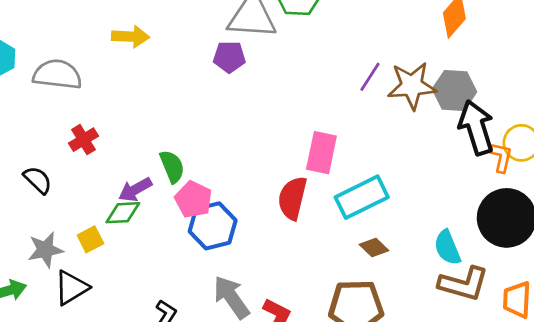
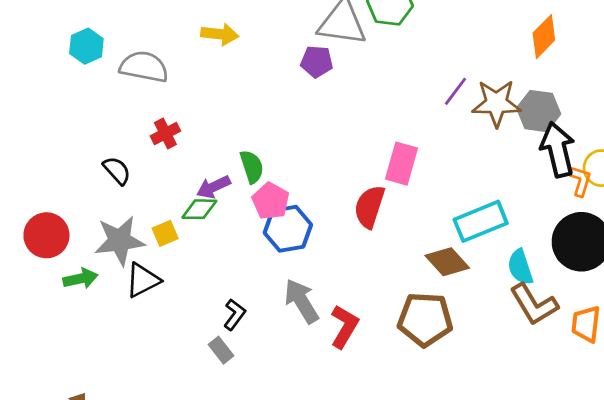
cyan rectangle: (362, 197) -> (481, 221), moved
brown diamond: (374, 247) -> (447, 262), size x1.5
gray star: (45, 250) -> (120, 241), size x1.4
brown L-shape: (464, 284) -> (534, 304), turned 39

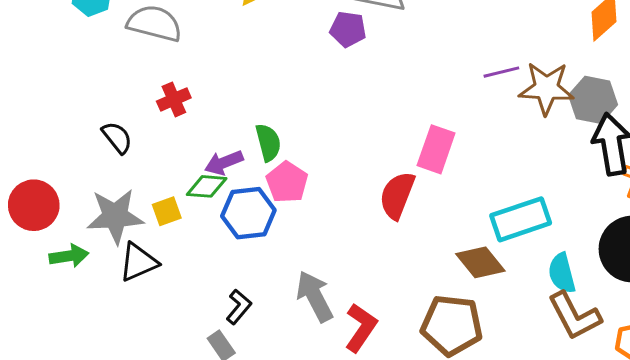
purple line: (455, 91) -> (501, 72), turned 36
blue hexagon: (288, 229) -> (248, 213), moved

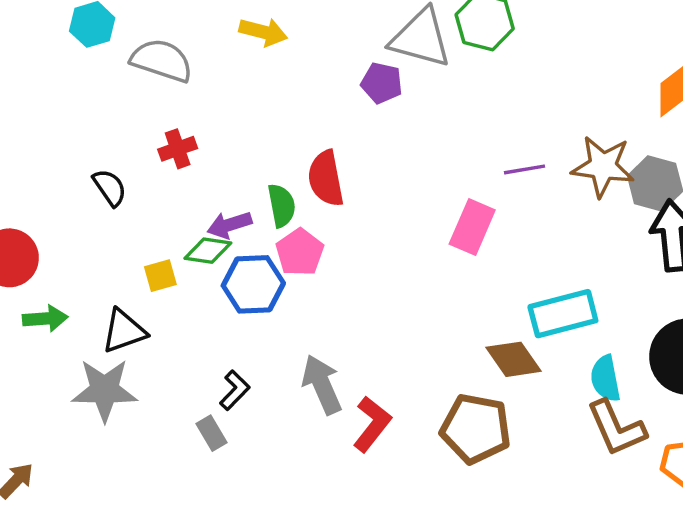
purple line: (501, 72) -> (525, 169), moved
red semicircle: (397, 195) -> (326, 178), moved, turned -36
gray star: (115, 216) -> (104, 390), moved

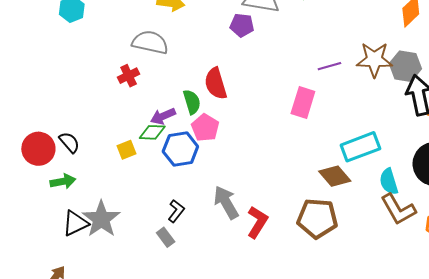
gray semicircle: (162, 60) -> (150, 42), moved
black semicircle: (110, 187) -> (69, 142), moved
black triangle: (124, 331) -> (75, 223), moved
gray star: (104, 390) -> (101, 219), turned -30

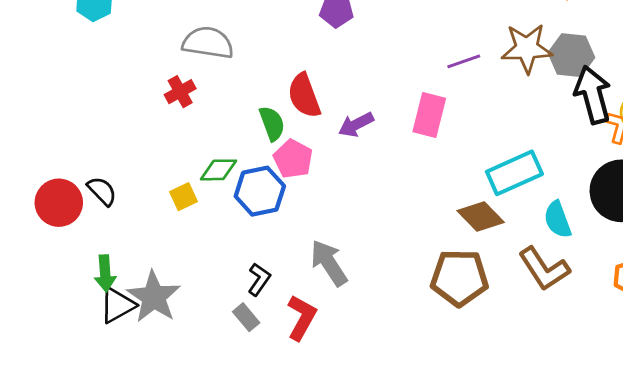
purple arrow: (163, 116) -> (356, 125), moved
green arrow: (63, 181) -> (105, 273), moved, turned 100
brown L-shape: (398, 209) -> (544, 269), moved
red L-shape: (257, 222) -> (302, 317), moved

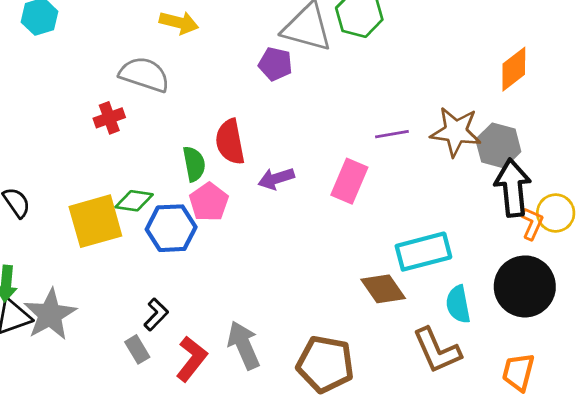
yellow square: (183, 197) -> (95, 221), size x2.0
gray arrow: (329, 263) -> (244, 345), moved
brown pentagon: (459, 278) -> (325, 364), moved

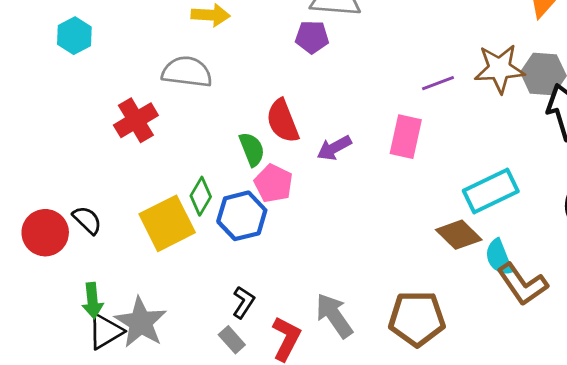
red cross: (109, 118) -> (136, 120), moved, size x1.4
green diamond: (134, 201) -> (201, 196), turned -57
cyan semicircle: (458, 304) -> (499, 257), moved

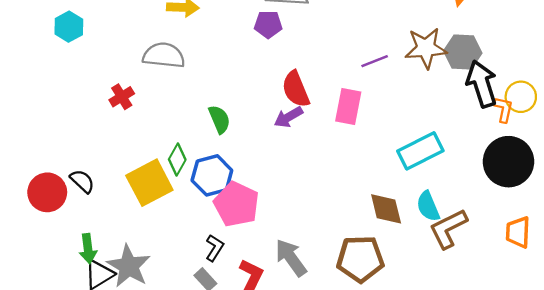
red cross: (136, 120) -> (122, 97), size x0.7
red semicircle: (283, 121) -> (296, 89), moved
pink pentagon: (273, 183) -> (236, 204), moved, size x1.4
brown diamond: (459, 235) -> (386, 209), moved, turned 33
brown L-shape: (522, 284) -> (448, 229), turned 99

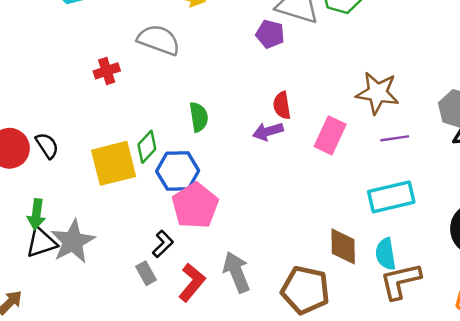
brown star: (426, 48) -> (377, 93), moved
purple line: (375, 61) -> (395, 138), moved
red semicircle: (296, 89) -> (282, 105), size x0.7

